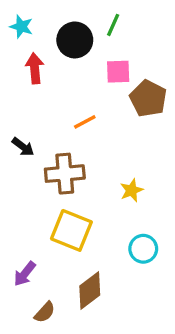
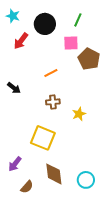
green line: (113, 25) -> (78, 20), moved
red arrow: (35, 68) -> (21, 41), turned -138
brown cross: (65, 174) -> (53, 102), moved, size x0.6
cyan circle: (143, 249) -> (86, 180), moved
brown diamond: (90, 291) -> (54, 174), turned -60

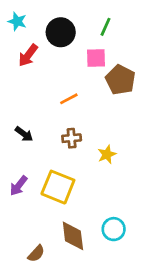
black arrow: (14, 88) -> (24, 134), moved
purple arrow: (15, 164) -> (19, 186), moved
cyan circle: (86, 180) -> (114, 229), moved

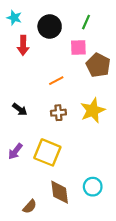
red arrow: (28, 55) -> (23, 45), turned -36
yellow star: (107, 154) -> (93, 110), moved, size x1.6

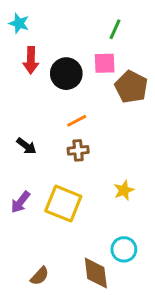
black circle: (50, 27) -> (66, 74), moved
orange line: (56, 81) -> (77, 121), moved
yellow star: (93, 110) -> (124, 190), moved, size x0.6
brown diamond: (60, 192) -> (96, 273), moved

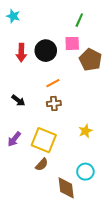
red arrow: (31, 60) -> (21, 53), moved
brown semicircle: (40, 276) -> (42, 165), moved

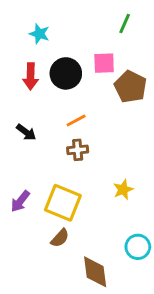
cyan star: (13, 16) -> (39, 34), moved
green line: (79, 20) -> (125, 23), moved
black arrow: (18, 100) -> (26, 132), moved
cyan circle: (85, 172) -> (138, 247), moved

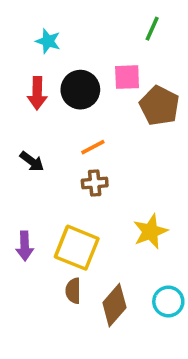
yellow star: (123, 190) -> (150, 231), size x1.4
purple arrow: (20, 201) -> (25, 246), turned -40
brown semicircle: (60, 238) -> (73, 291), turned 138
brown diamond: (95, 272) -> (114, 305), moved, turned 48

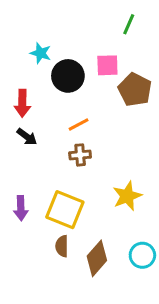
cyan star: (48, 41) -> (41, 53), moved
red arrow: (37, 93) -> (22, 103), moved

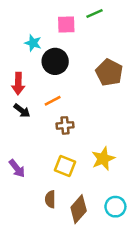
green line: (129, 24) -> (95, 13), moved, turned 42
pink square: (107, 65) -> (66, 24), moved
orange line: (79, 125) -> (53, 101), moved
purple arrow: (21, 208) -> (17, 168), turned -36
yellow square: (65, 210) -> (65, 166), moved, size x0.7

